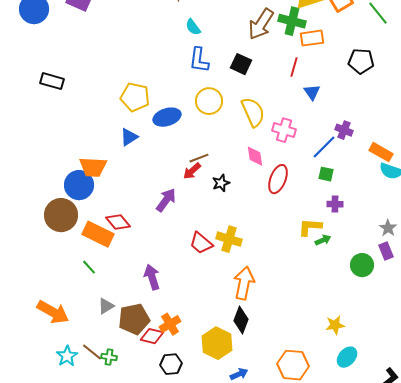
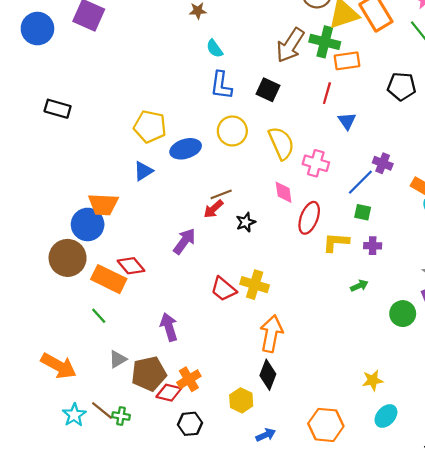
yellow L-shape: (310, 227) -> (336, 242), moved
yellow hexagon: (217, 343) -> (241, 400), size x0.7

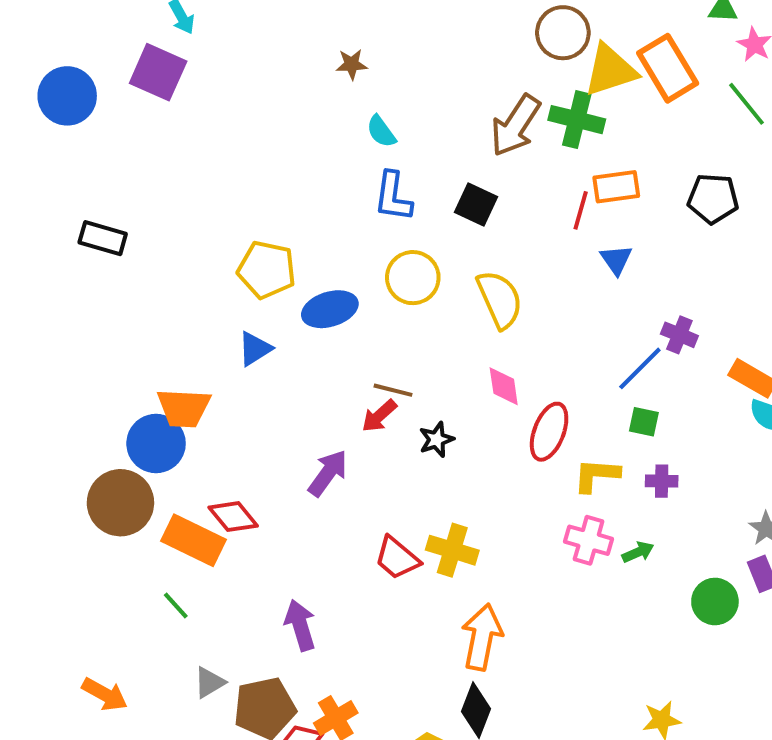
orange rectangle: (347, 61) -> (616, 187), moved
pink cross: (316, 163) -> (589, 540), moved
brown line: (221, 194) -> (393, 390), turned 35
orange arrow: (59, 366) -> (105, 694), size x0.7

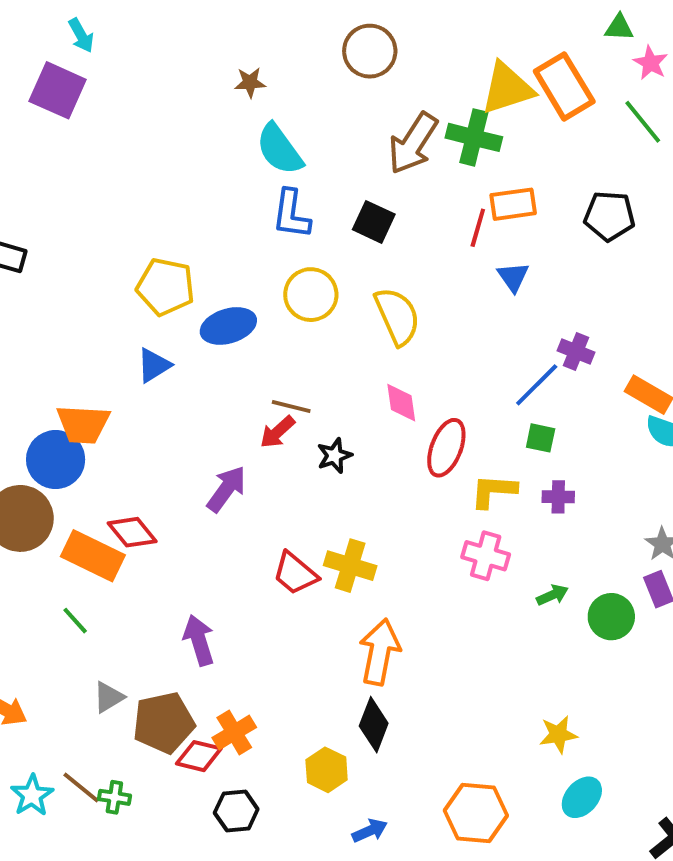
brown circle: (563, 33) -> (370, 51), moved
cyan semicircle: (381, 131) -> (279, 149), size x1.6
green arrow: (638, 552) -> (552, 595), moved

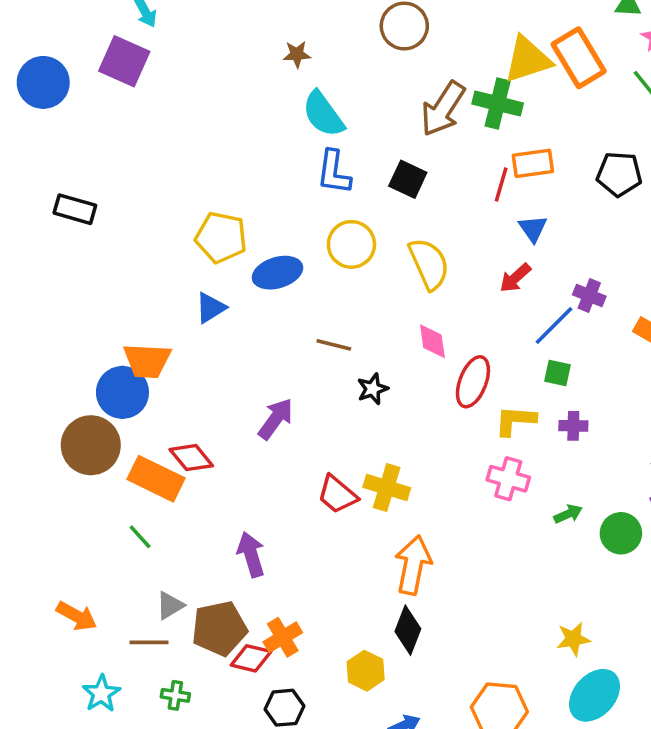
red arrow: (277, 432) -> (515, 278), moved
brown line: (81, 787) -> (149, 642), moved, turned -39
cyan ellipse: (582, 797) -> (595, 695), size x1.4

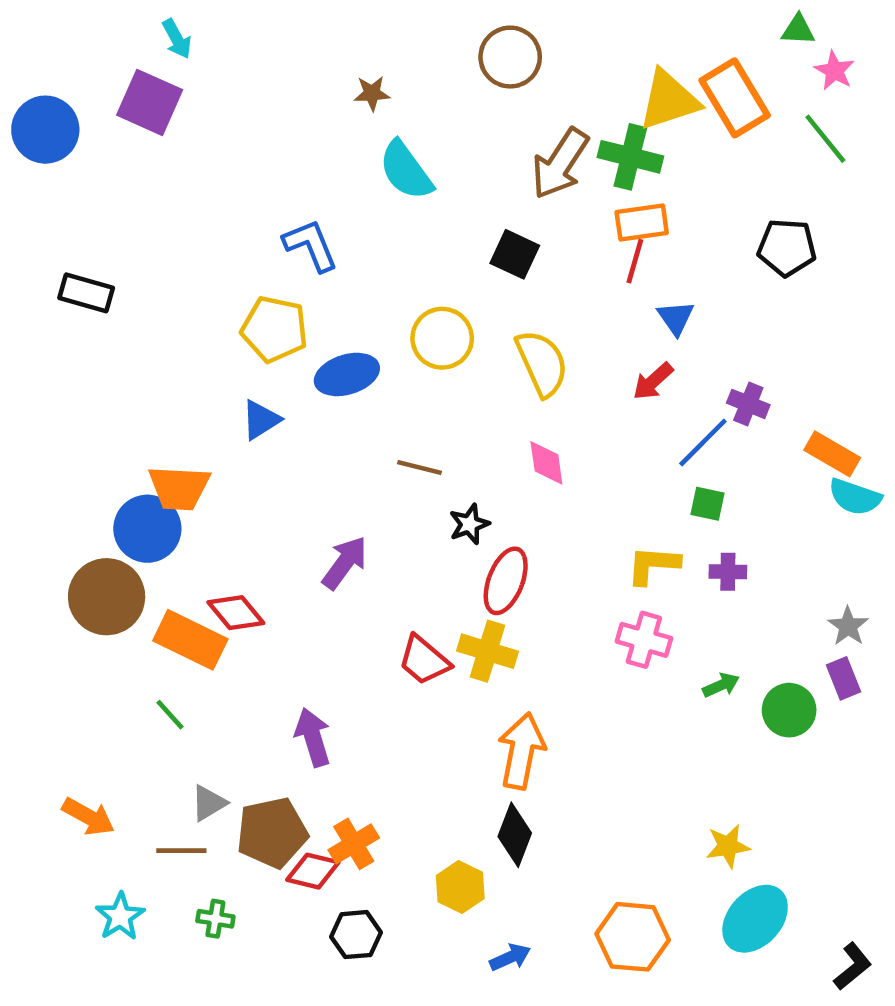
orange rectangle: (533, 163) -> (642, 223), moved
blue L-shape: (334, 172) -> (311, 245), moved, turned 150
red ellipse: (473, 382) -> (506, 581), moved

